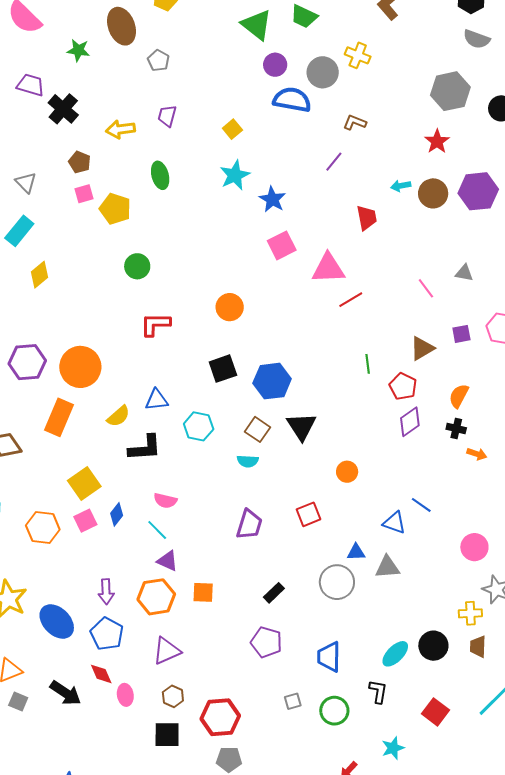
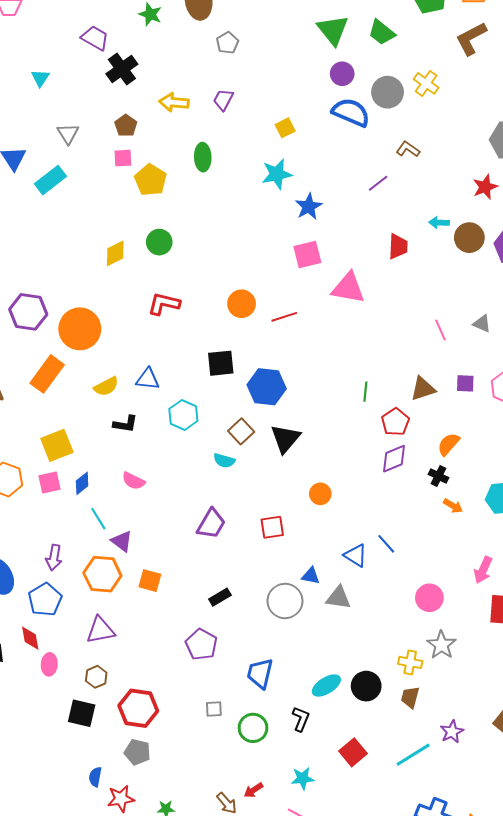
yellow diamond: (39, 275) -> (115, 253), moved
red line: (351, 300) -> (284, 317), moved
black L-shape: (145, 448) -> (125, 424), size x0.7
cyan line: (157, 530) -> (98, 519), moved

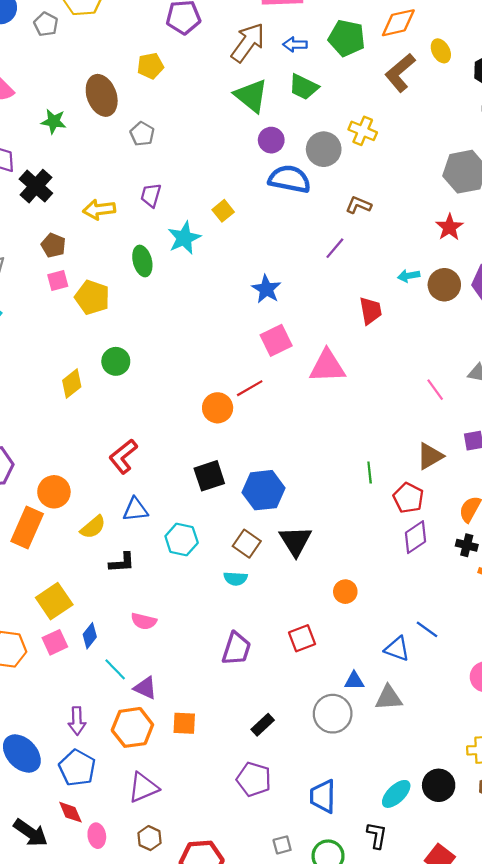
cyan star: (277, 174) -> (184, 238), moved
red L-shape: (164, 304) -> (123, 456), moved, turned -40
red line: (284, 317) -> (250, 388), moved
orange circle: (80, 329) -> (54, 492), moved, size x0.7

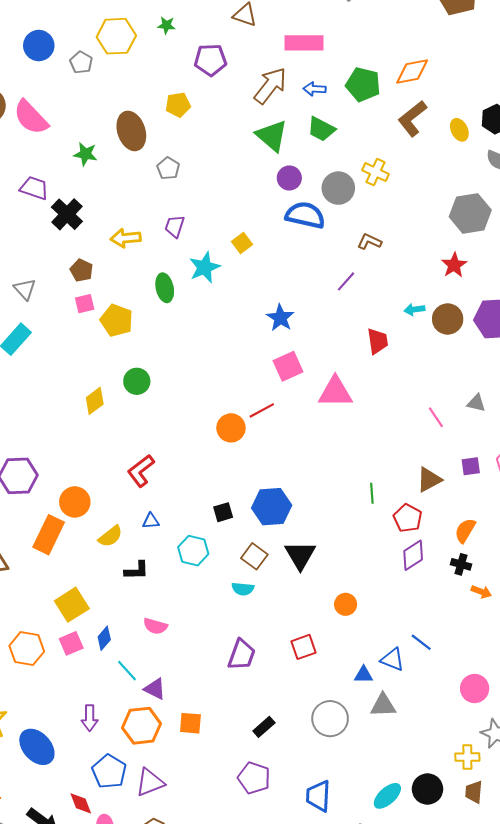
yellow ellipse: (441, 51) -> (459, 130), moved
black square: (209, 476) -> (223, 512), moved, size x0.7
blue triangle: (135, 510) -> (151, 521), size x0.7
blue triangle: (354, 681) -> (364, 675), moved
blue pentagon: (77, 768) -> (109, 772), moved

